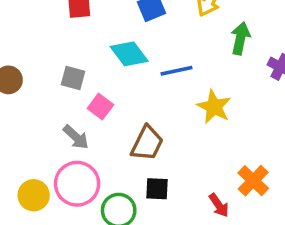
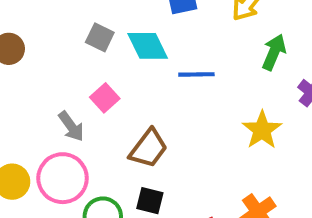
gray square: (73, 78) -> (100, 37), moved
yellow star: (214, 107) -> (262, 130), moved

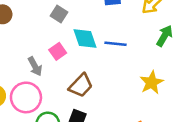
cyan diamond: (148, 46) -> (85, 38), moved

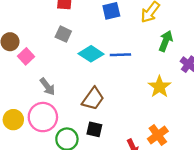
cyan diamond: (85, 38) -> (91, 54), turned -30
pink square: (58, 51) -> (26, 56), moved

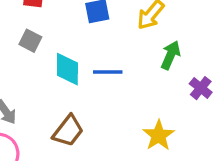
cyan diamond: (91, 54) -> (67, 69), turned 55
yellow star: (159, 87) -> (159, 135), moved

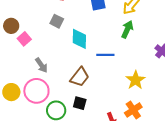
green arrow: (171, 55) -> (127, 29), moved
blue line: (108, 72) -> (105, 55), moved

